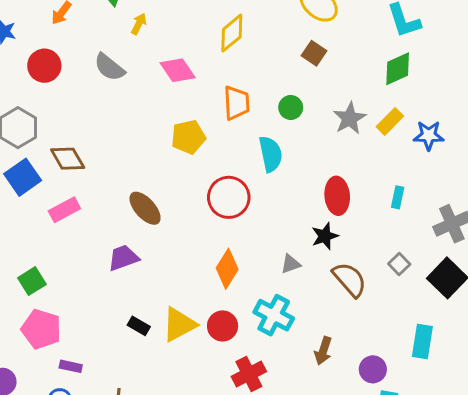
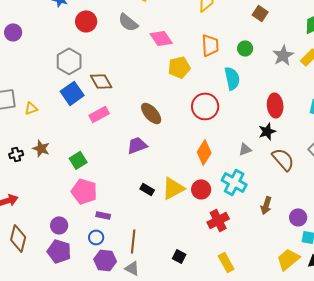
pink diamond: (178, 70) -> (161, 38), moved

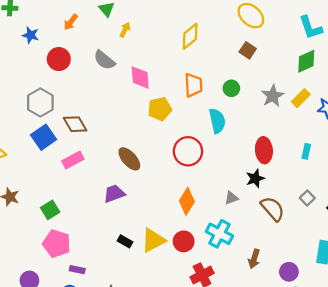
pink diamond: (161, 38) -> (140, 77), turned 30

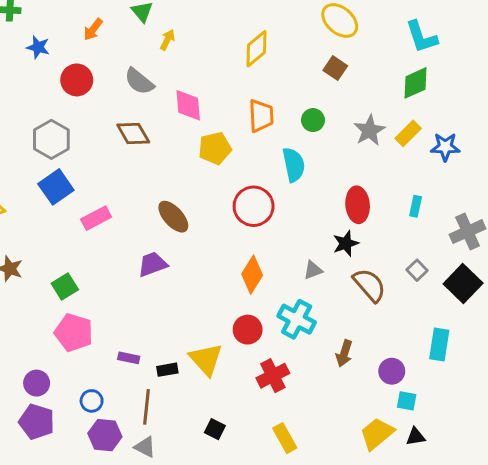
brown diamond: (75, 124) -> (133, 133), moved
yellow triangle: (153, 240) -> (206, 359), moved, turned -44
black rectangle: (125, 241) -> (167, 370), moved, turned -40
purple rectangle: (77, 270) -> (129, 358), moved

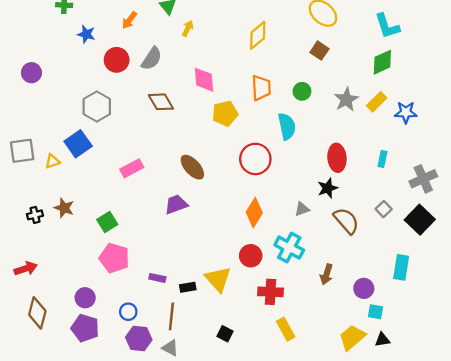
gray semicircle: (139, 81) -> (152, 59), moved, turned -95
blue square: (56, 187) -> (78, 144), moved
red cross: (273, 376) -> (271, 292), turned 30
yellow rectangle: (285, 438) -> (286, 329), moved

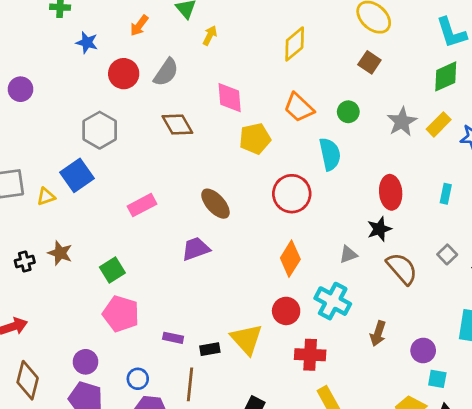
orange trapezoid: (261, 88) -> (299, 108), turned 136

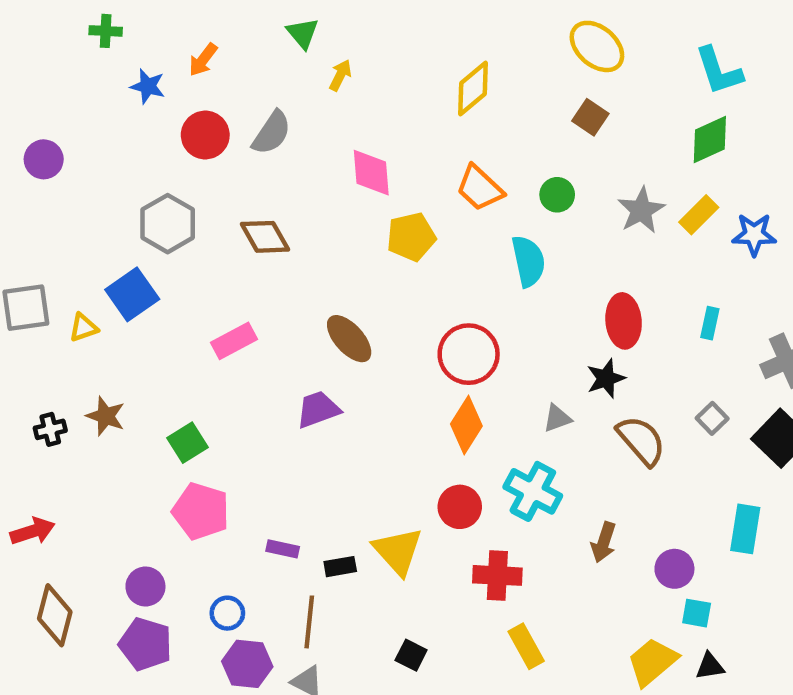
orange arrow: (139, 26) -> (203, 60), moved
brown diamond: (177, 124) -> (265, 237), moved
red circle: (292, 194) -> (469, 354), moved

